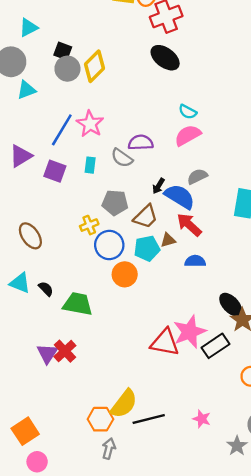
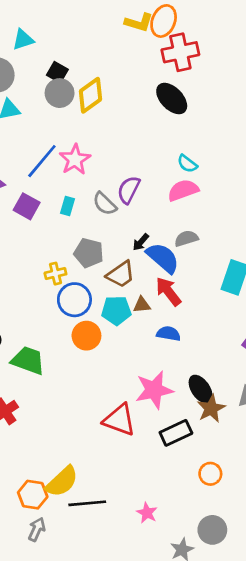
purple semicircle: (141, 143) -> (129, 190), turned -70
pink star: (190, 332) -> (154, 390), moved

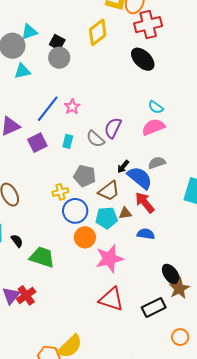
cyan triangle: (23, 40) -> (29, 32), moved
yellow diamond: (91, 95) -> (98, 32), moved
pink star: (75, 159) -> (72, 107), size x0.7
purple square: (27, 206) -> (37, 143), turned 36
pink star: (154, 390) -> (109, 259), moved

